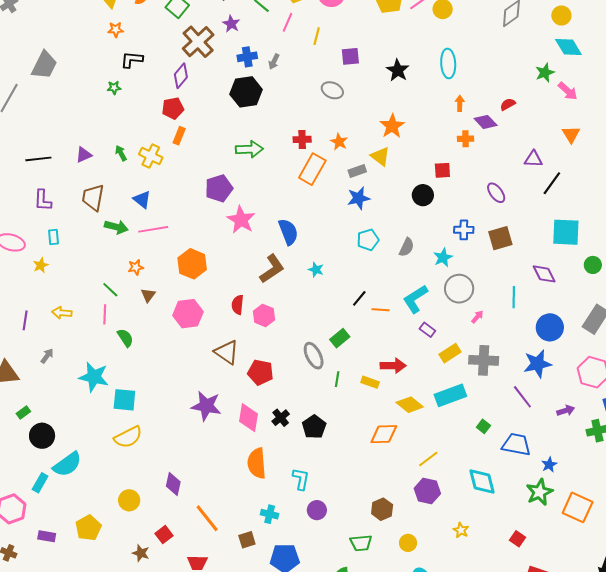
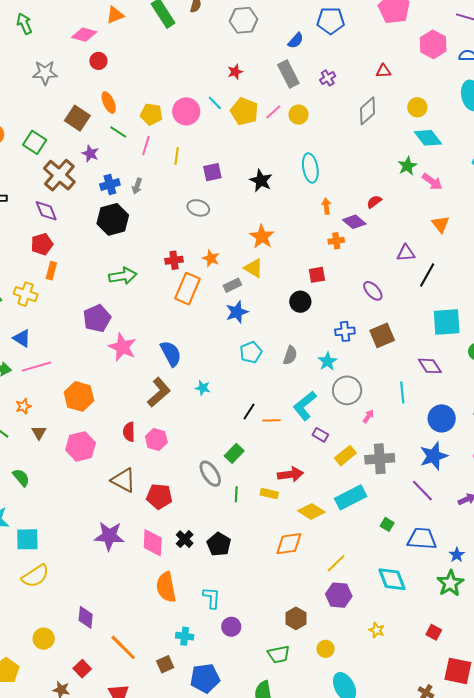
purple diamond: (181, 76) -> (46, 211), turned -55

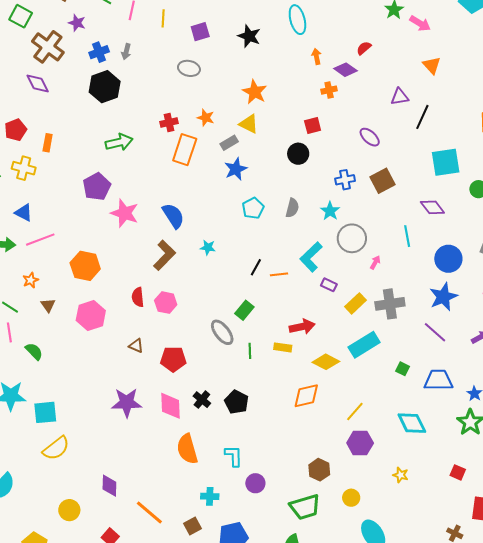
red pentagon: (42, 244) -> (16, 130), moved
brown triangle: (123, 480) -> (136, 346), size x0.6
green trapezoid: (279, 654) -> (305, 507), size x1.4

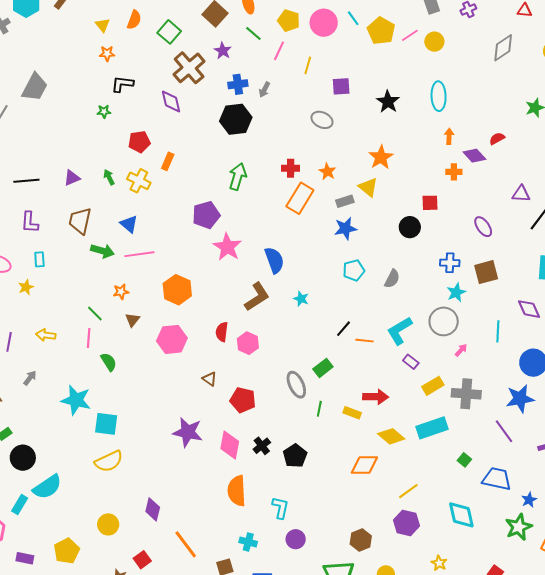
green arrow: (119, 142) -> (238, 177), turned -72
cyan star: (330, 211) -> (456, 292), moved

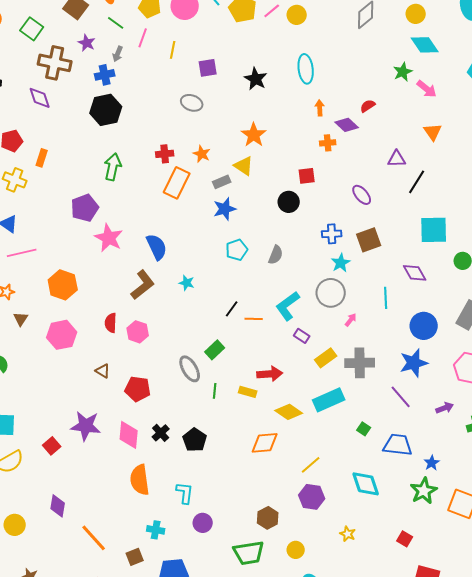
brown cross: (189, 68) -> (55, 63), turned -32
gray arrow: (264, 90) -> (118, 54), moved
red square: (142, 560) -> (52, 446), moved

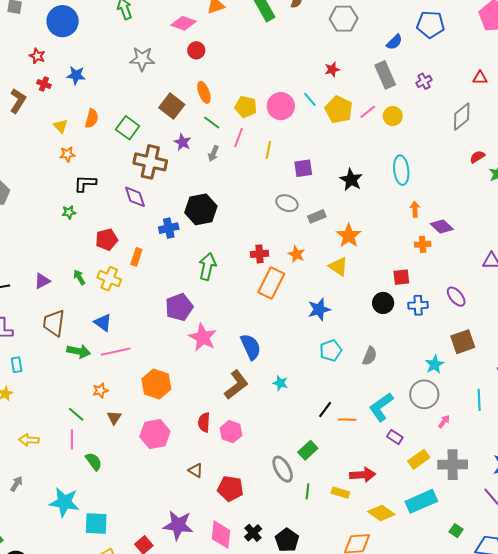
blue cross: (105, 75) -> (169, 228), moved
red semicircle: (368, 106) -> (477, 157), moved
gray rectangle: (222, 182) -> (317, 216), moved
blue cross: (332, 234) -> (418, 305), moved

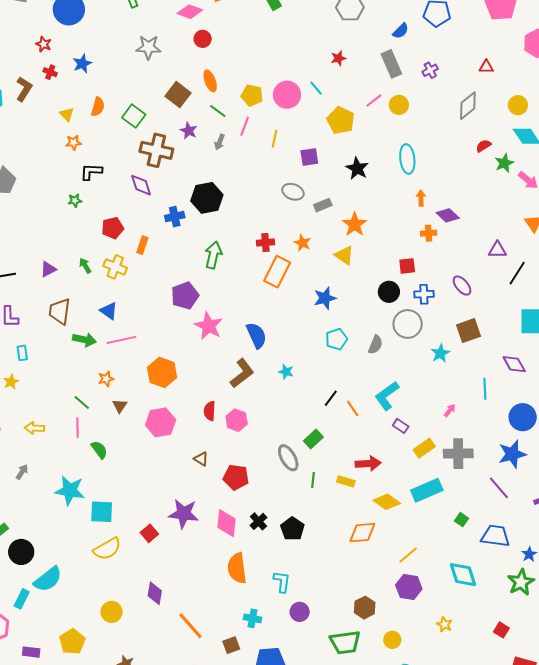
blue star: (76, 75) -> (82, 64), turned -30
yellow pentagon: (339, 110) -> (341, 120), moved
gray circle: (424, 394) -> (408, 324), moved
orange line: (347, 420) -> (353, 408), turned 54

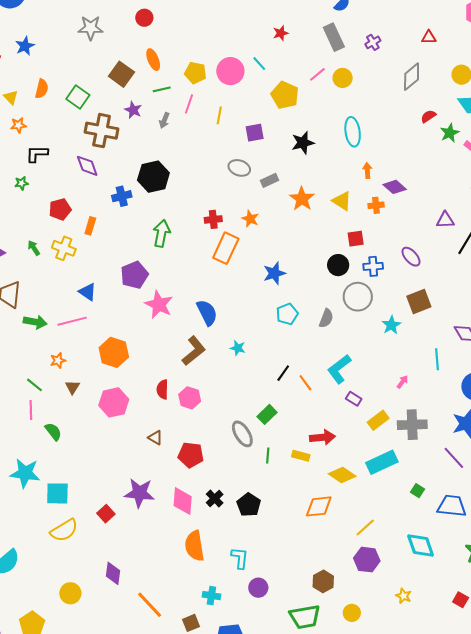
green line: (218, 111) -> (162, 89), turned -48
black star: (357, 168) -> (303, 143), turned 30
yellow triangle: (344, 255) -> (342, 201), moved
blue triangle: (109, 311) -> (88, 292), moved

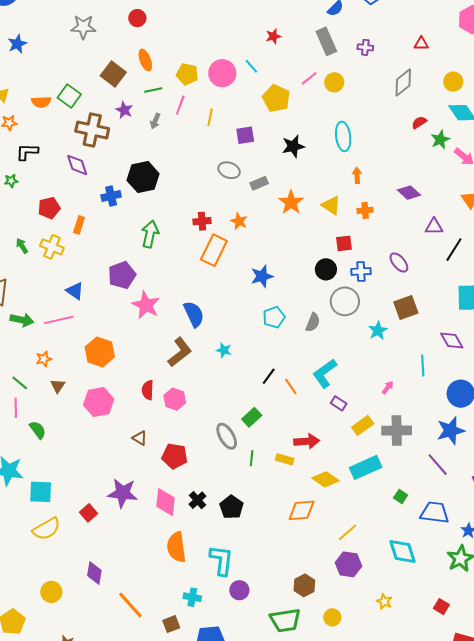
purple cross: (373, 42) -> (365, 47), turned 35
orange semicircle: (42, 89) -> (41, 102), moved, turned 72
purple diamond: (395, 187) -> (409, 193), moved
cyan L-shape: (240, 558) -> (221, 560), size x1.4

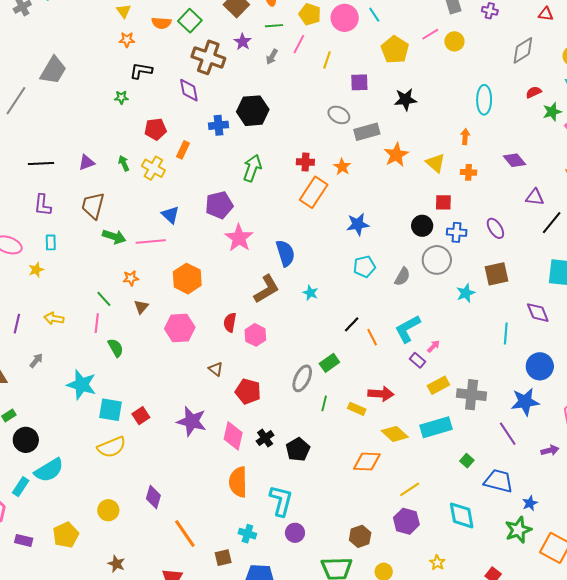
cyan ellipse: (343, 136) -> (484, 100), moved
gray rectangle: (259, 183) -> (367, 132), size x1.4
pink arrow: (388, 387) -> (434, 346), moved
gray ellipse: (227, 436) -> (302, 378), turned 48
red square: (89, 513) -> (141, 416), moved

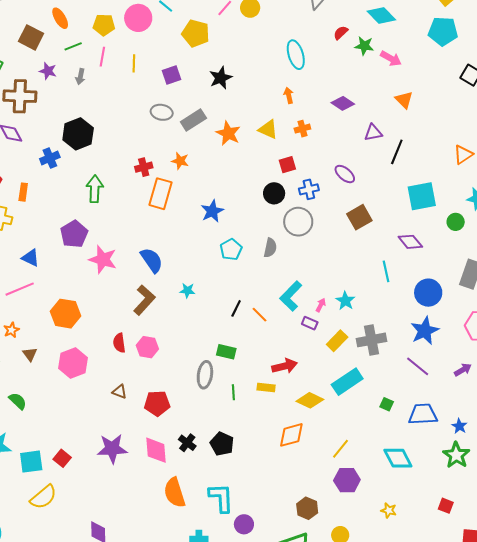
green star: (552, 112) -> (364, 46), turned -30
cyan star: (466, 293) -> (345, 301), moved
green rectangle: (329, 363) -> (226, 352), turned 66

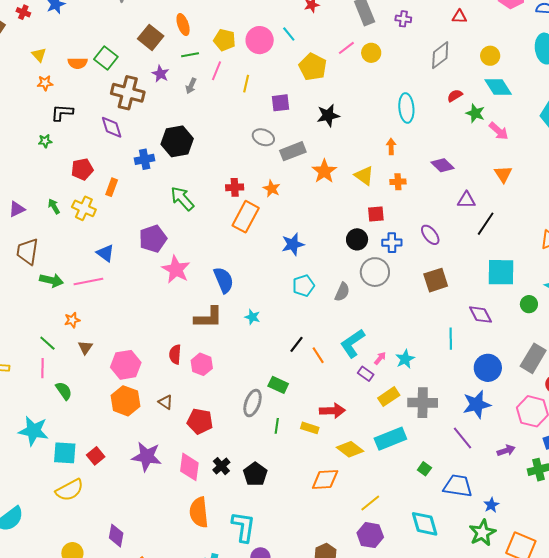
green arrow: (95, 189) -> (182, 199), turned -56
brown L-shape: (144, 300) -> (208, 318), turned 36
orange hexagon: (65, 314) -> (126, 401), moved

